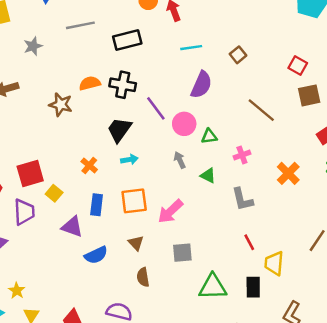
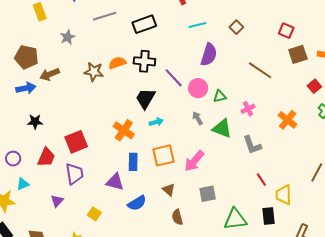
brown star: (61, 105) -> (94, 72), moved
orange cross: (89, 166) -> (124, 130), size x1.5
green triangle: (208, 176) -> (222, 128), size x1.5
yellow square: (54, 193) -> (94, 214), moved

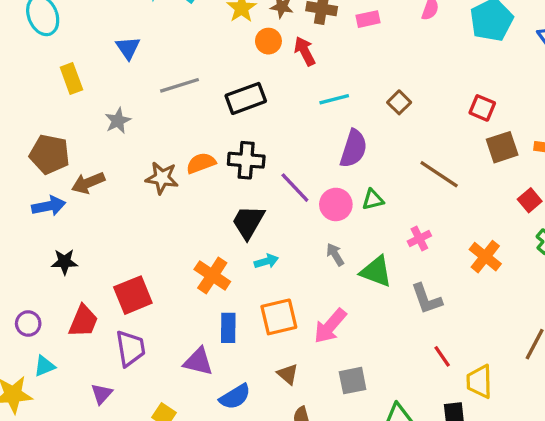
green triangle: (220, 96) -> (373, 200), moved

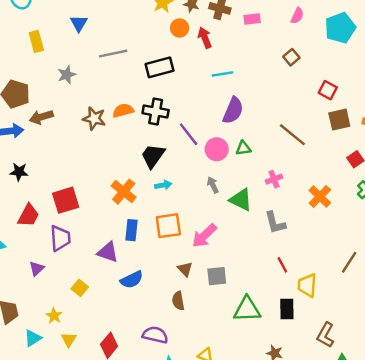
brown square: (399, 102) -> (291, 57), moved
brown triangle: (288, 374) -> (185, 269), moved

